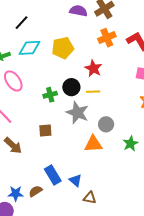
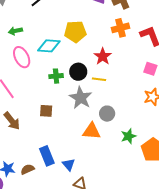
cyan diamond: (29, 48) -> (49, 46), moved

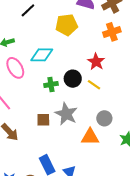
yellow pentagon: (75, 32) -> (67, 25), moved
yellow line: (99, 79) -> (94, 85), turned 32
gray star: (81, 98) -> (66, 114), moved

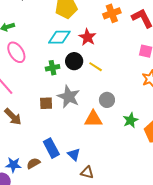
cyan diamond: (42, 55) -> (59, 37), moved
red star: (96, 62) -> (87, 37), moved

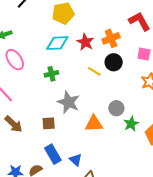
orange cross: (112, 13) -> (111, 38), moved
black circle: (74, 61) -> (114, 62), moved
gray circle: (107, 100) -> (116, 108), moved
brown square: (46, 103) -> (49, 123), moved

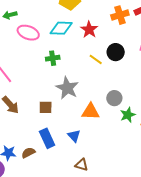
orange cross: (111, 38) -> (120, 15), moved
pink ellipse: (15, 60) -> (28, 33), moved, turned -40
blue triangle: (76, 160) -> (74, 136), moved

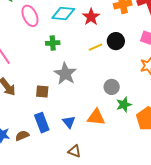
pink ellipse: (28, 33) -> (30, 16), turned 40
yellow line: (96, 59) -> (96, 47), turned -64
orange triangle: (91, 112) -> (96, 117), moved

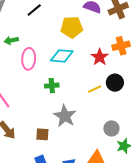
pink ellipse: (30, 16) -> (29, 59), turned 30
red star: (91, 17) -> (100, 57), moved

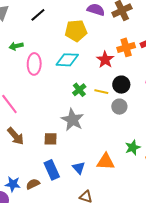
green cross: (52, 86) -> (79, 90), moved, turned -32
yellow line: (95, 89) -> (101, 92), turned 40
gray circle: (111, 128) -> (119, 107), moved

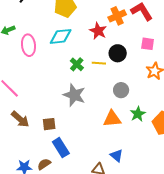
gray circle: (119, 107) -> (121, 90), moved
brown square: (51, 139) -> (49, 124), moved
orange triangle: (106, 162) -> (112, 119), moved
blue triangle: (79, 168) -> (117, 156), moved

